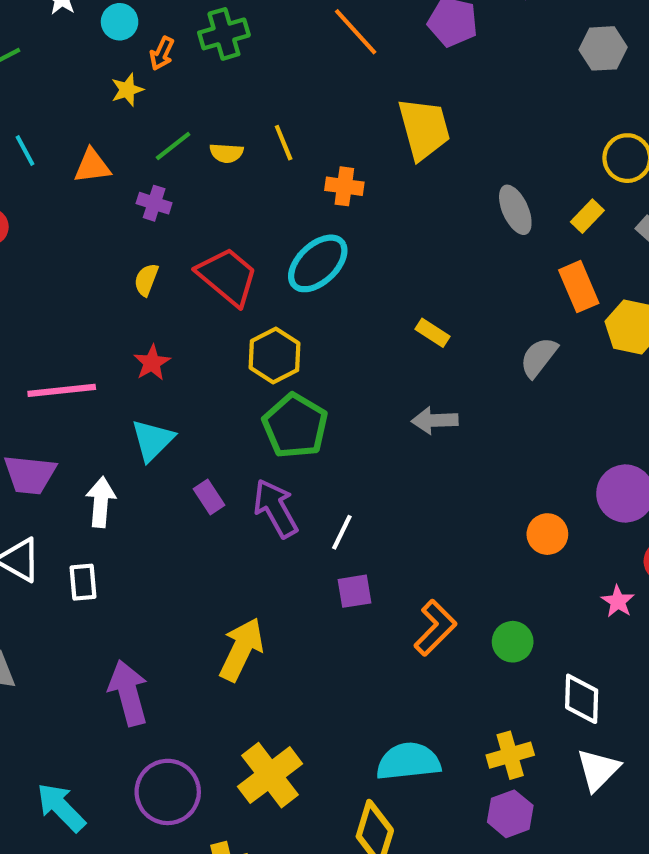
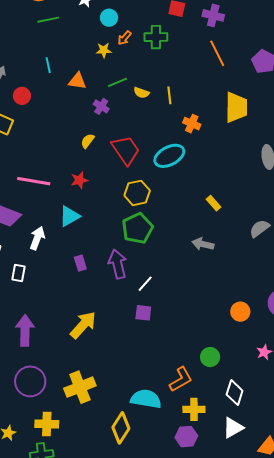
purple rectangle: (209, 497) -> (80, 263), moved
orange L-shape: (435, 628) -> (181, 379), moved

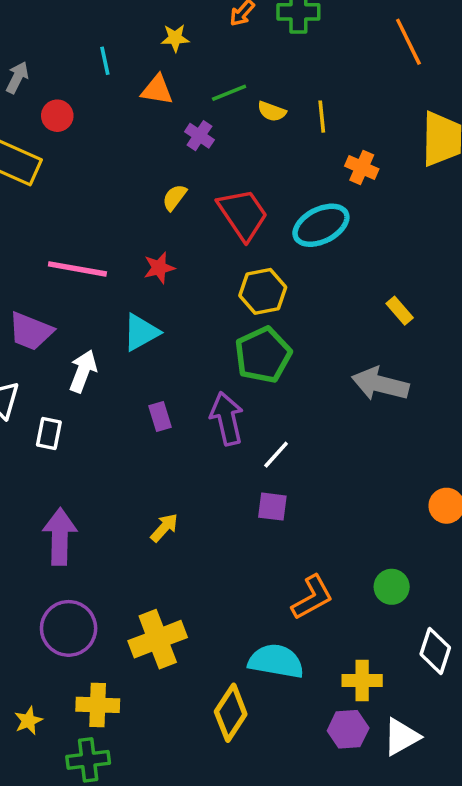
yellow star: (104, 50) -> (175, 38), moved
gray arrow: (203, 244) -> (380, 384), size x1.4
yellow arrow: (83, 325) -> (164, 528), size x0.6
orange L-shape: (181, 379) -> (312, 597), moved
white triangle: (233, 428) -> (401, 737), moved

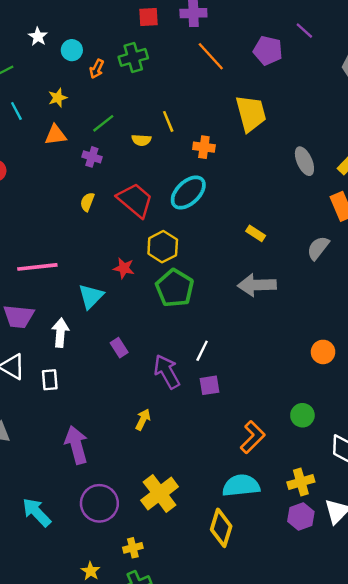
cyan line: (105, 61) -> (16, 111), moved
yellow semicircle: (272, 111) -> (141, 140), moved
red star: (159, 268) -> (124, 268), moved, turned -30
purple arrow: (227, 419) -> (167, 372), moved
yellow cross: (98, 705) -> (133, 548), size x0.7

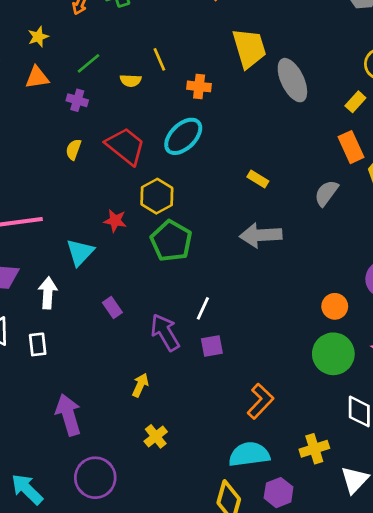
gray ellipse: (304, 161) -> (292, 80), moved, size x1.4
green circle: (302, 415) -> (333, 354), moved, size x1.6
yellow cross: (160, 493) -> (156, 436), moved, size x0.6
purple hexagon: (301, 517) -> (279, 493), moved

